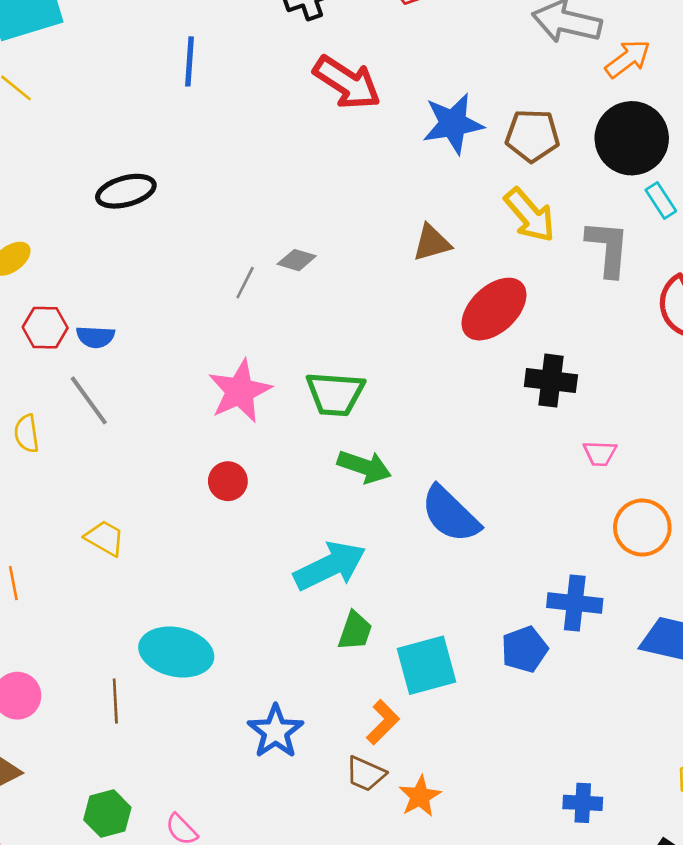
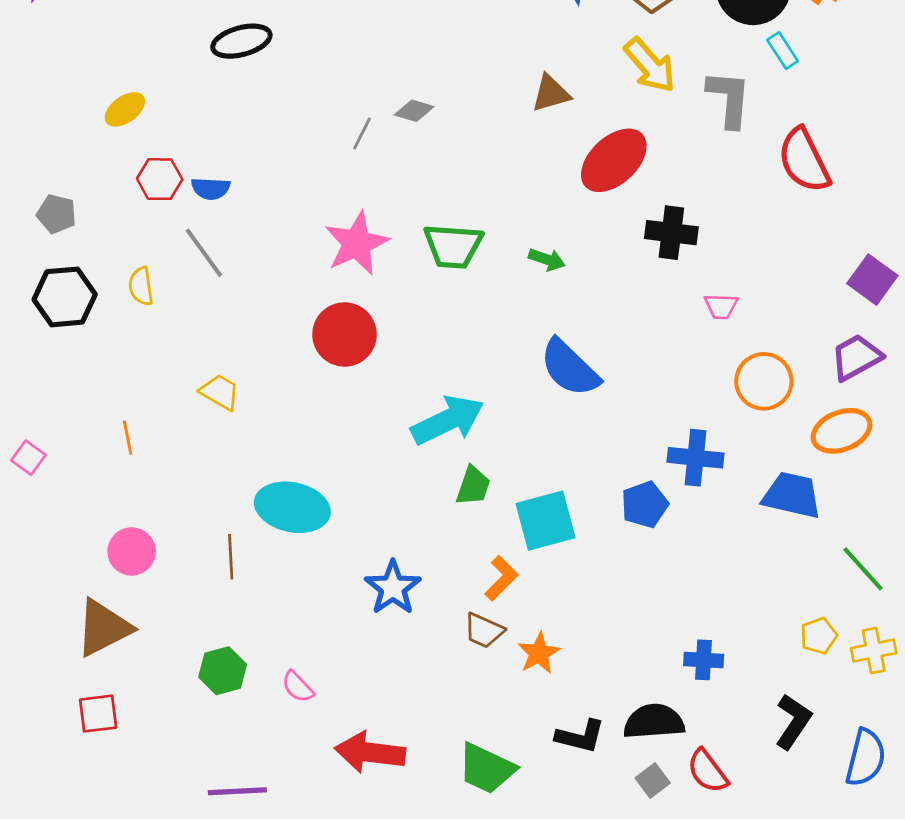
green arrow: (364, 467) -> (547, 259), moved, size x0.7
red circle: (228, 481) -> (345, 334), size x1.6

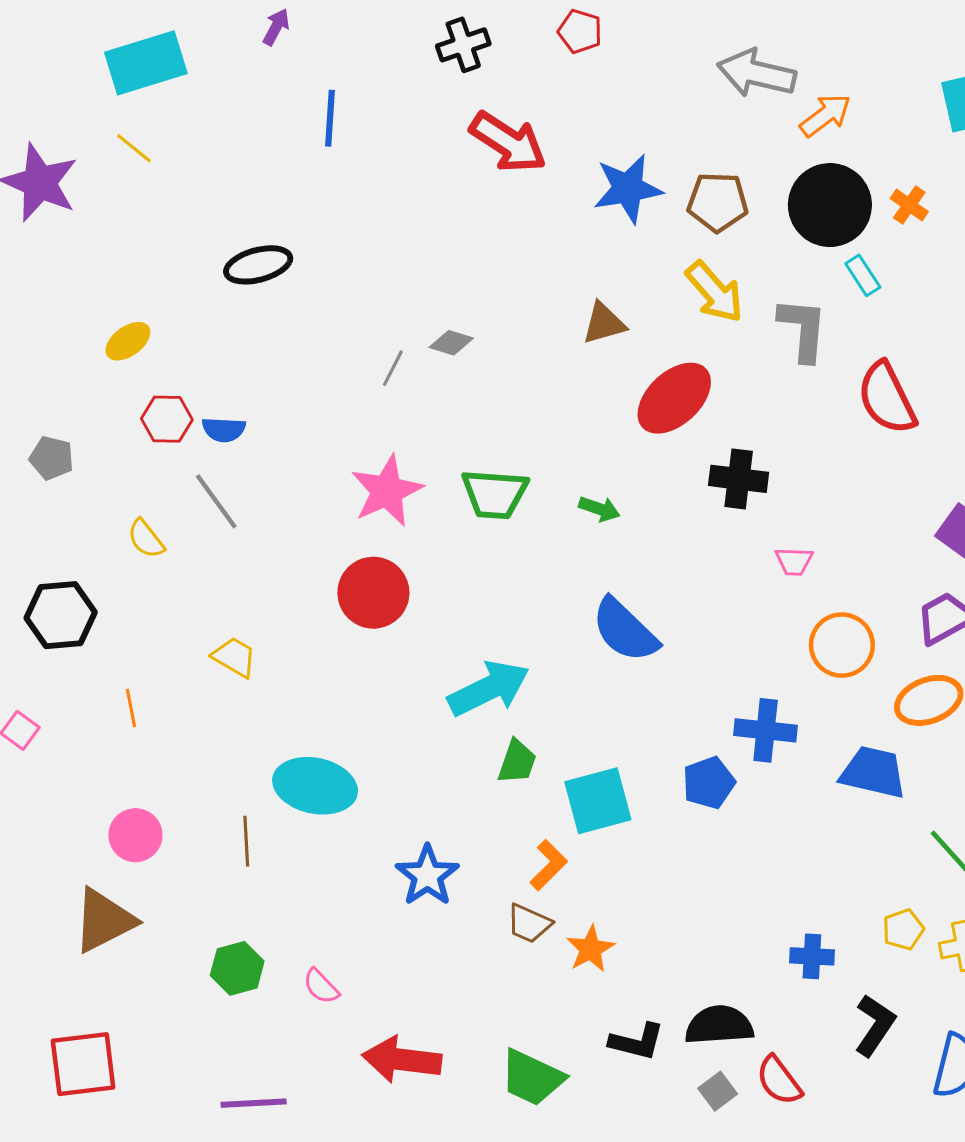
yellow semicircle: (141, 286) -> (146, 539), turned -30
black hexagon: (65, 297) -> (61, 615), moved
blue cross: (704, 660) -> (812, 956), moved
red square: (98, 714) -> (83, 1064), moved, size x1.5

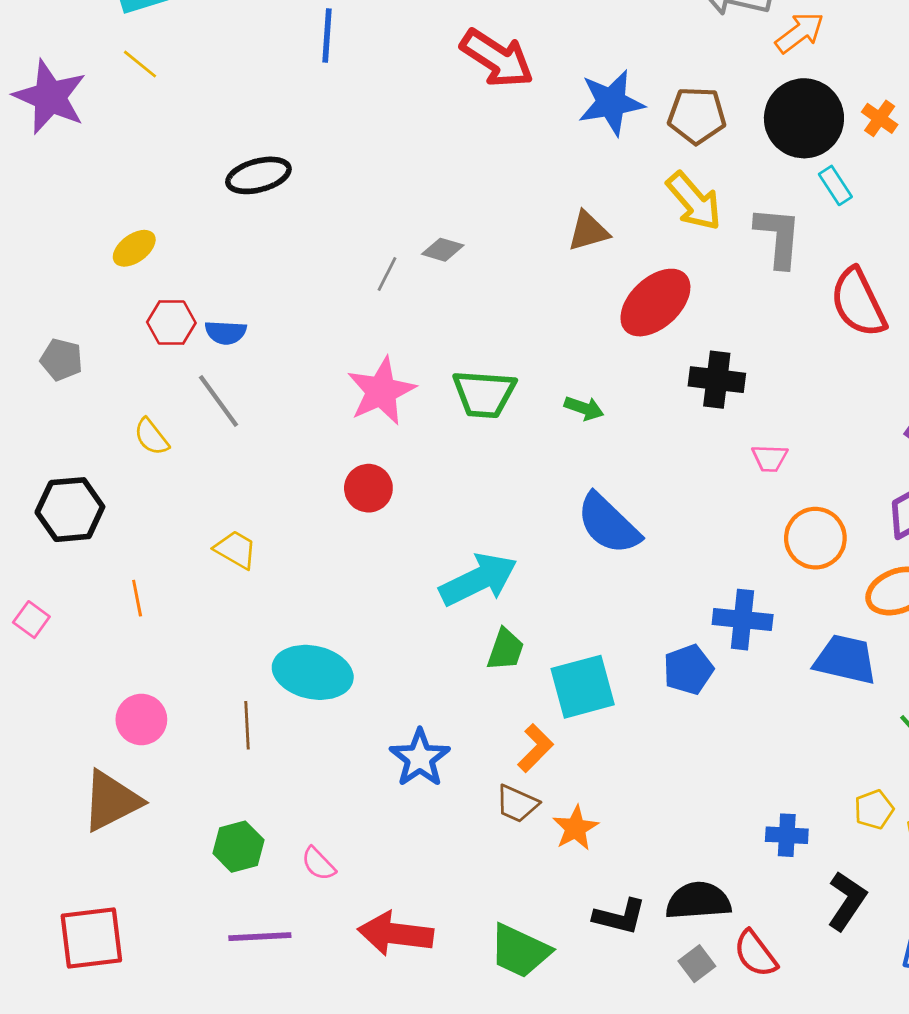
red circle: (373, 593) -> (368, 488), size x0.7
purple line: (254, 1103) -> (260, 937), moved

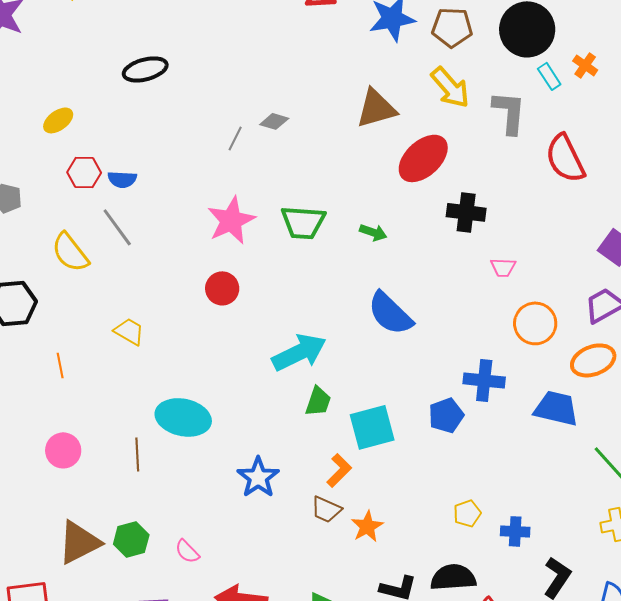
orange cross: (880, 118) -> (585, 65), moved
brown triangle: (588, 231) -> (376, 108), size x1.4
yellow semicircle: (151, 437) -> (70, 252), size x1.5
brown triangle: (111, 801) -> (79, 542), moved
yellow pentagon: (874, 809) -> (467, 513), moved

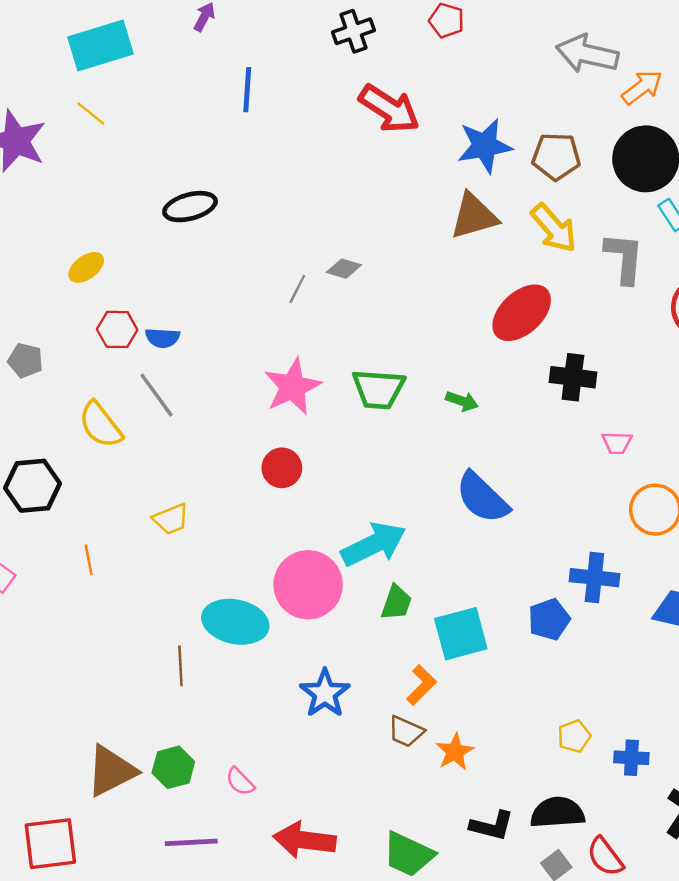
brown triangle: (376, 108) -> (474, 216), moved
yellow trapezoid: (129, 331) -> (171, 519), turned 128
pink circle: (63, 450) -> (308, 585), moved, size x1.6

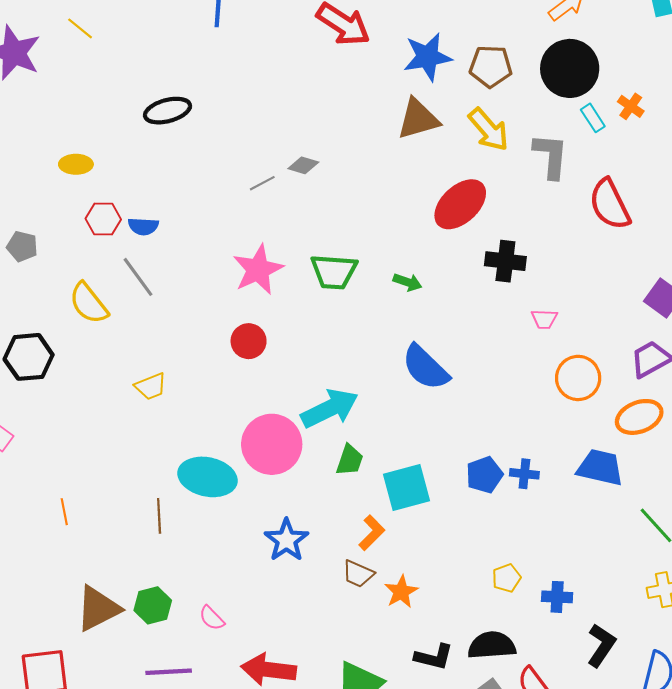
yellow ellipse: (86, 267) -> (76, 164), turned 36
gray line: (297, 289) -> (262, 183), turned 35
orange line: (89, 560) -> (64, 512), moved
blue cross: (594, 578) -> (524, 474), moved, size x0.7

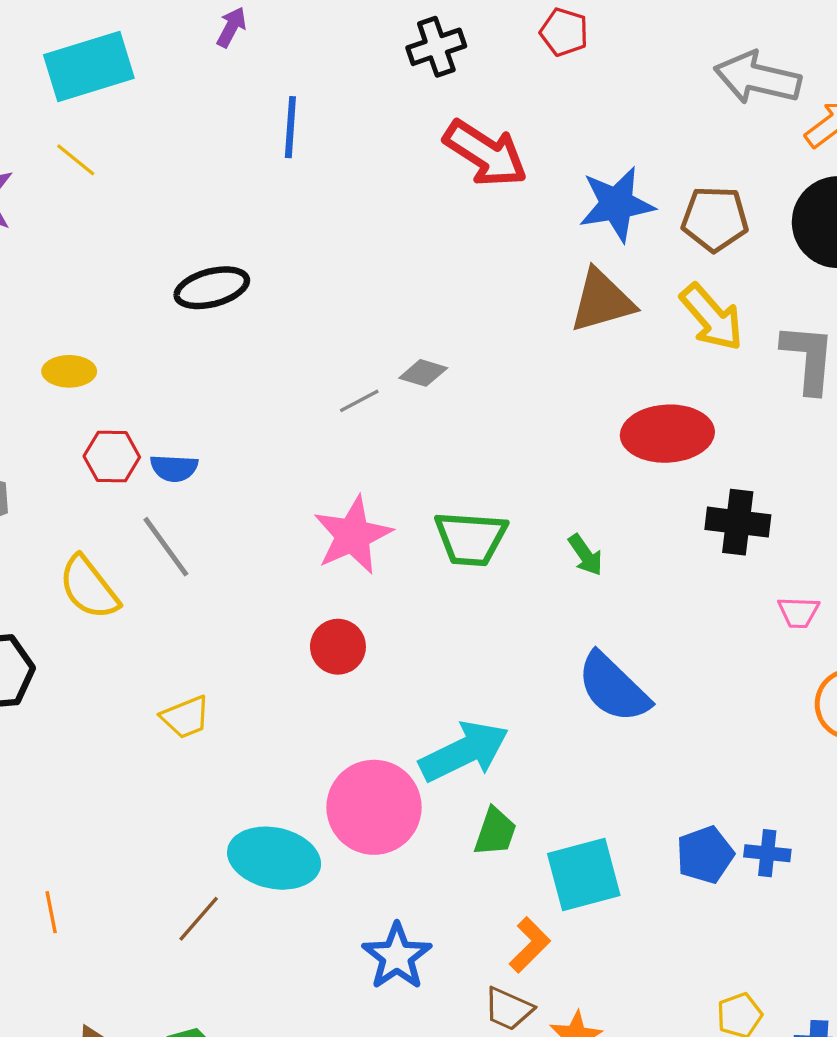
red ellipse: (460, 204) -> (667, 434), turned 40
green arrow: (408, 282) -> (585, 555), turned 36
brown line: (159, 516) -> (199, 919), turned 44

